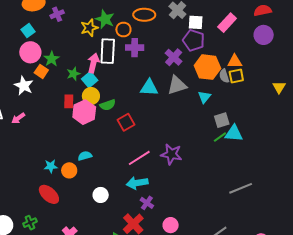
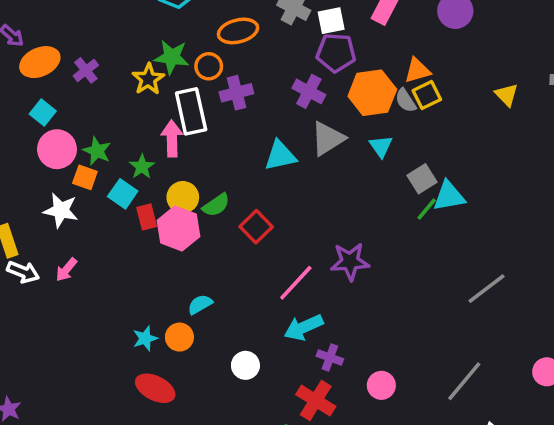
cyan square: (90, 80) -> (123, 194), moved

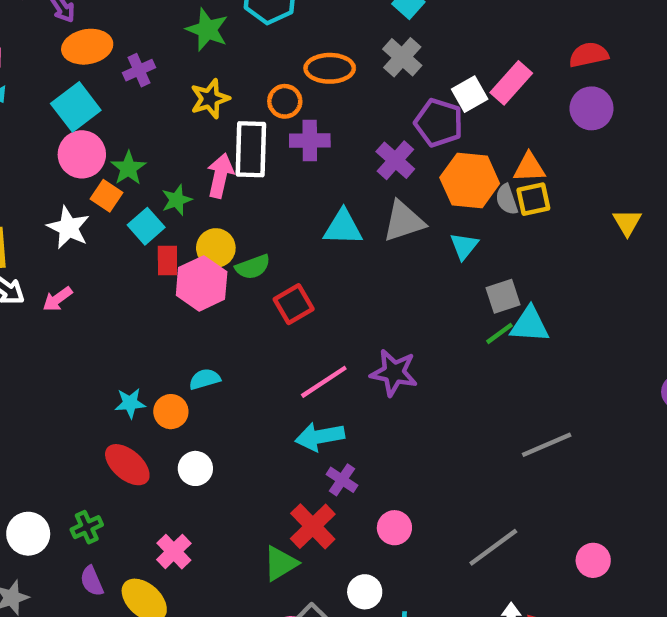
white square: (331, 21) -> (470, 94), moved, turned -32
green star: (172, 57) -> (207, 30), moved
cyan square: (43, 112) -> (76, 107), size x1.5
white circle: (245, 365) -> (195, 468), moved

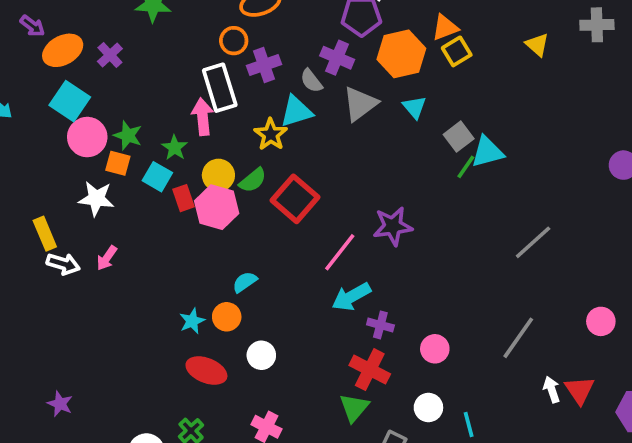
yellow star: (210, 99) -> (271, 134), moved
gray semicircle: (507, 199) -> (311, 81), moved
cyan triangle: (343, 228) -> (296, 111), moved
red square: (294, 304) -> (295, 199), size x1.4

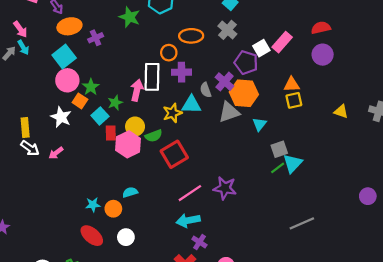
yellow triangle: (537, 45) -> (341, 111), turned -40
orange hexagon: (401, 54) -> (244, 93), moved
cyan triangle: (487, 152) -> (293, 163), turned -50

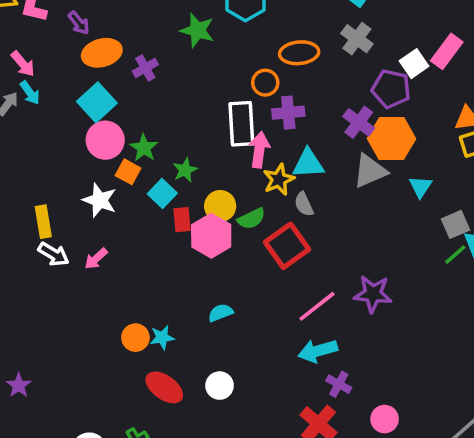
pink arrow: (137, 90) -> (259, 150), moved
gray semicircle: (206, 90) -> (304, 204), moved
orange circle: (113, 209) -> (135, 338), moved

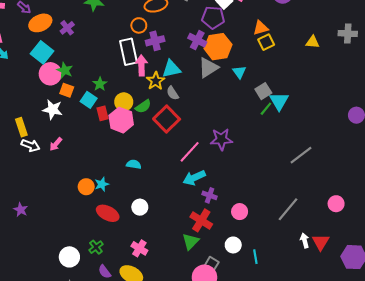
green star: (144, 148) -> (65, 70), moved
cyan semicircle: (221, 313) -> (134, 164), turned 40
purple star: (19, 385) -> (21, 210), moved

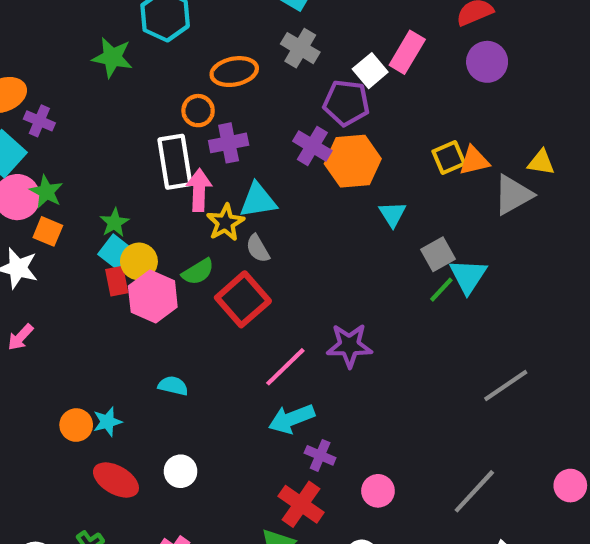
purple cross: (67, 28) -> (39, 121), moved, turned -32
orange triangle: (261, 28) -> (474, 161), moved
gray triangle: (208, 68) -> (513, 195), moved
cyan square: (89, 100) -> (116, 252), moved
yellow circle: (124, 102) -> (139, 261), moved

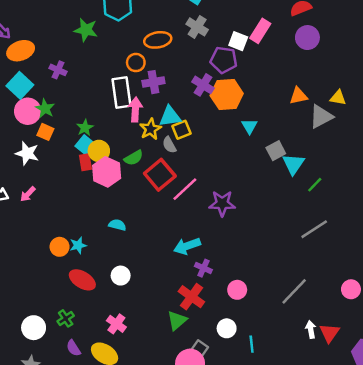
white square: (370, 71) -> (238, 41), turned -30
purple cross: (39, 121) -> (58, 70), moved
yellow square: (449, 157) -> (181, 130), moved
green line: (441, 290) -> (315, 185), moved
pink line: (285, 367) -> (185, 189), moved

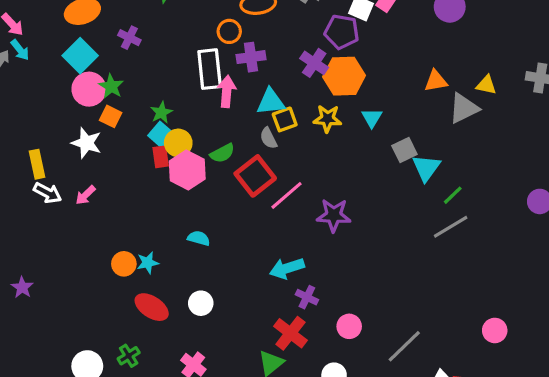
yellow star: (150, 129) -> (327, 119), moved, turned 30
gray line: (314, 229) -> (451, 227), moved
gray line: (294, 291) -> (404, 346), moved

